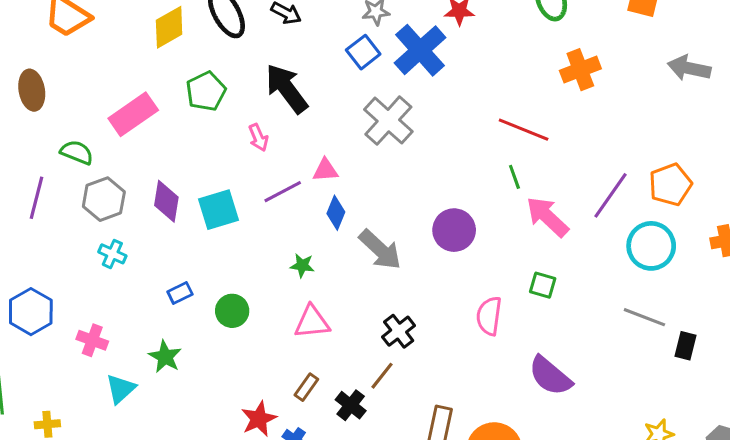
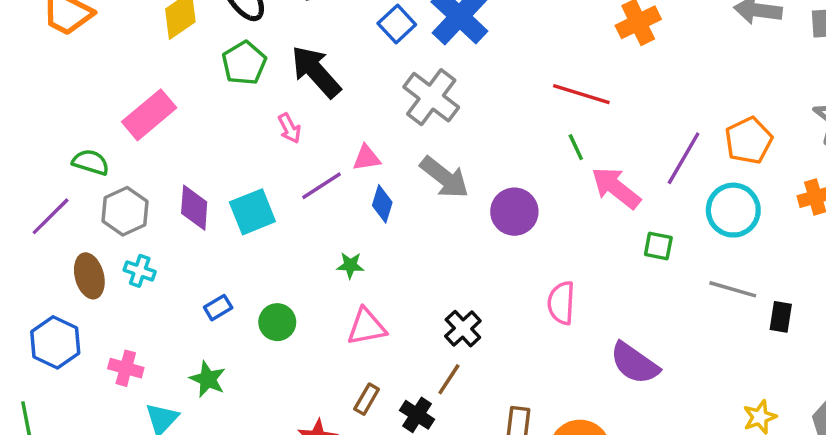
brown ellipse: (32, 90) -> (89, 276), moved
green pentagon: (206, 91) -> (244, 63), moved
purple line: (37, 198) -> (51, 216), turned 36
gray arrow: (380, 250) -> (444, 177), moved
green square: (543, 285) -> (658, 246), moved

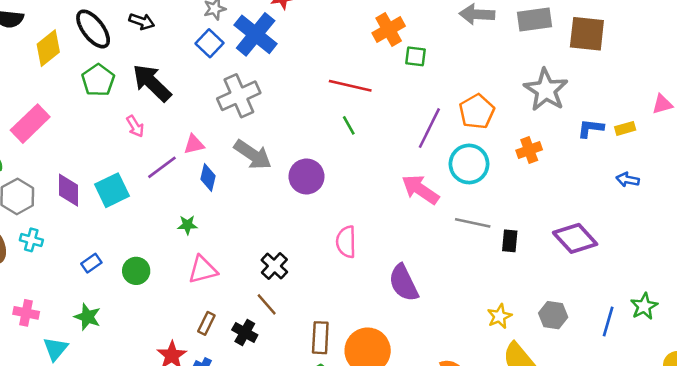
gray cross: (431, 97) -> (239, 96), turned 33
pink arrow: (616, 188) -> (420, 189), moved
green square: (658, 246) -> (415, 56), moved
purple semicircle: (634, 363) -> (404, 283), turned 33
brown line: (449, 379) -> (267, 304), turned -70

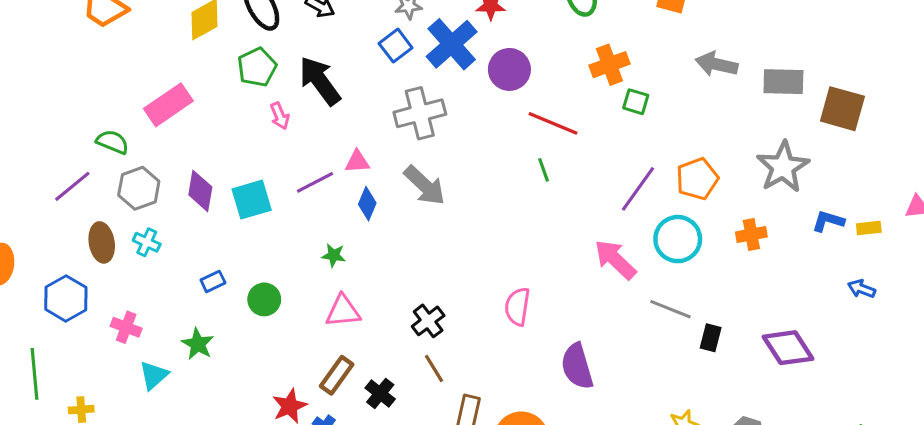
pink arrow: (135, 126) -> (280, 116), moved
purple circle: (306, 176) -> (509, 69), moved
brown line: (267, 304) -> (434, 368), moved
brown rectangle: (206, 323) -> (337, 375), size x1.4

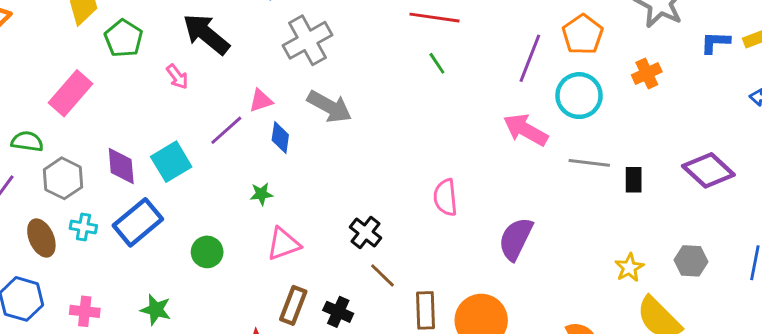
green pentagon: (257, 67) -> (124, 38), moved
blue rectangle: (213, 281) -> (138, 222), moved, size x2.0
purple semicircle: (577, 366) -> (516, 239), turned 57

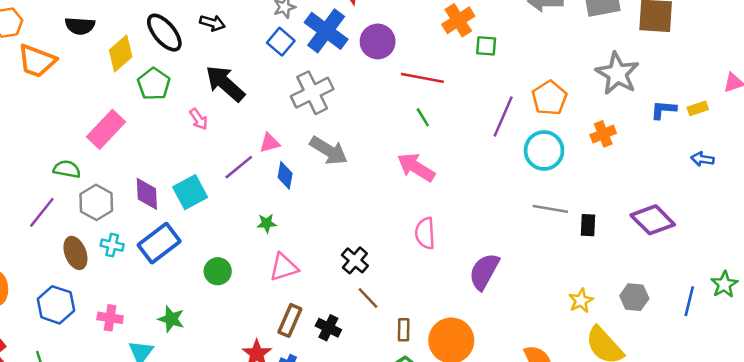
pink arrow: (526, 130) -> (416, 167), moved
brown rectangle: (426, 310) -> (404, 330), size x0.7

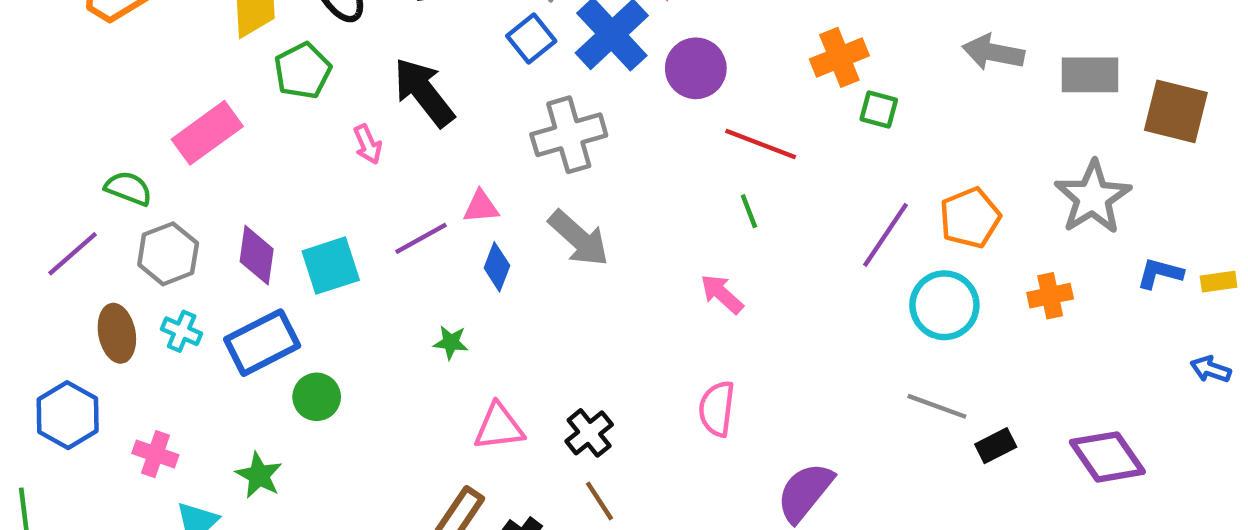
pink arrow: (416, 167) -> (722, 294), size x0.7
black rectangle: (588, 225) -> (996, 446), turned 50
pink triangle: (284, 267) -> (499, 427), moved
green circle: (218, 271) -> (317, 397), moved

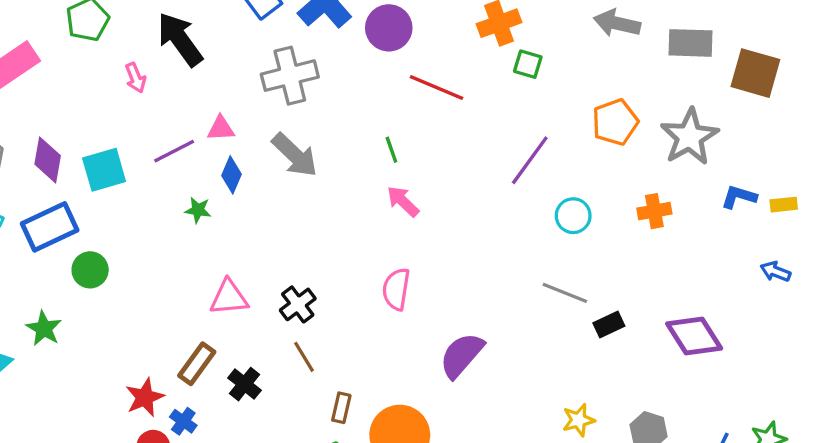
green line: (749, 211) -> (391, 150), moved
orange pentagon: (970, 218) -> (615, 122), moved
cyan circle: (944, 305) -> (573, 216), size x0.7
green star: (451, 342) -> (198, 210), moved

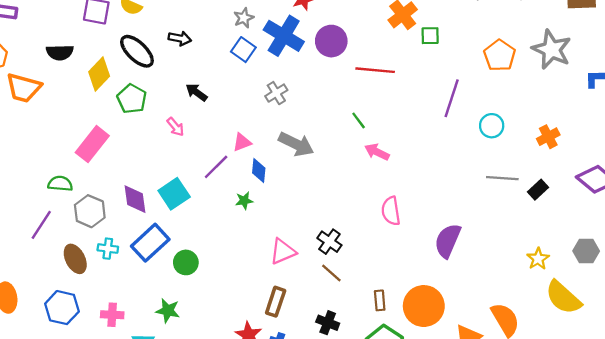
black arrow: (180, 39) -> (197, 92), size x0.6
gray cross: (290, 76) -> (276, 93), size x0.6
orange cross: (654, 211) -> (548, 137), moved
brown line: (304, 357) -> (331, 273), moved
black cross: (245, 384) -> (328, 323), moved

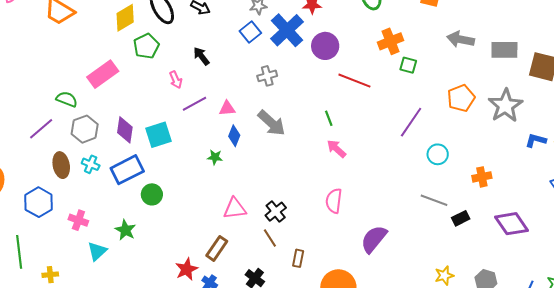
purple line: (216, 167) -> (194, 104), moved
brown rectangle: (380, 300) -> (298, 258), moved

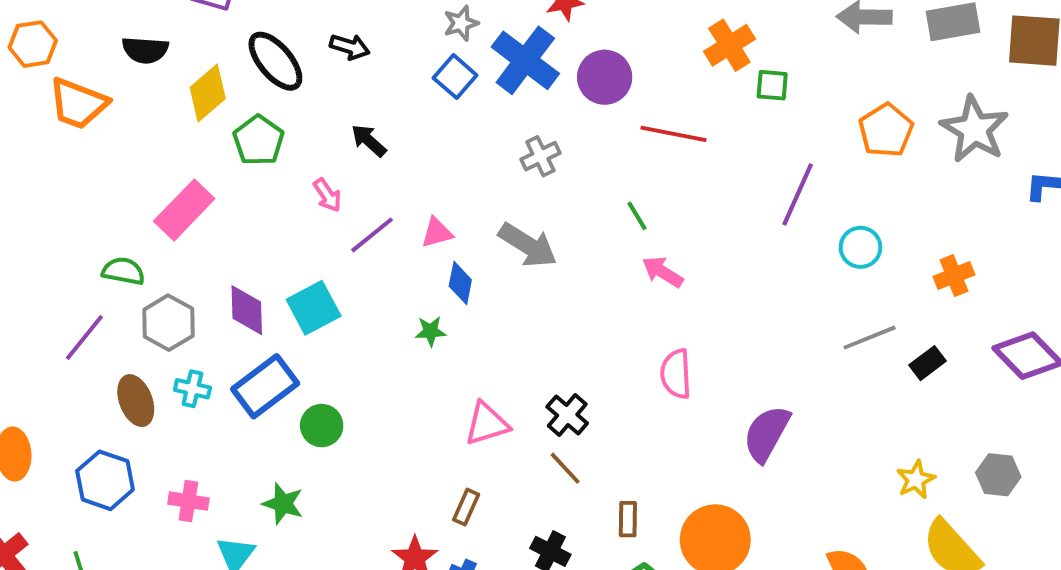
gray cross: (267, 76) -> (540, 156), moved
gray line: (434, 200) -> (870, 338), turned -32
brown rectangle: (217, 248) -> (466, 507), size x0.7
brown rectangle: (298, 258) -> (628, 519), moved

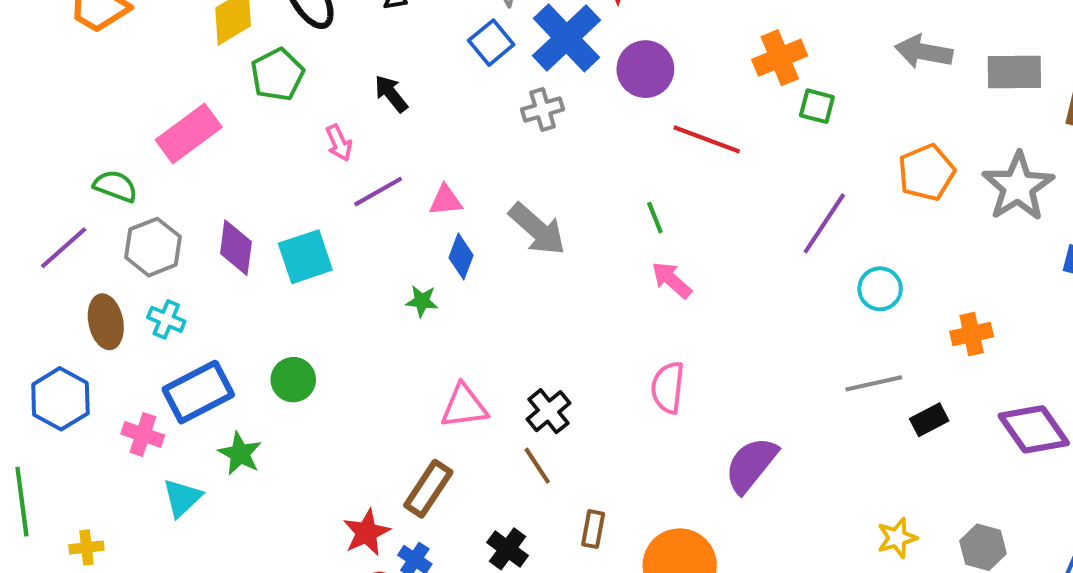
gray cross: (540, 156) -> (543, 109), moved
blue rectangle: (265, 386) -> (198, 392), moved
brown rectangle: (466, 507) -> (428, 489), size x1.5

